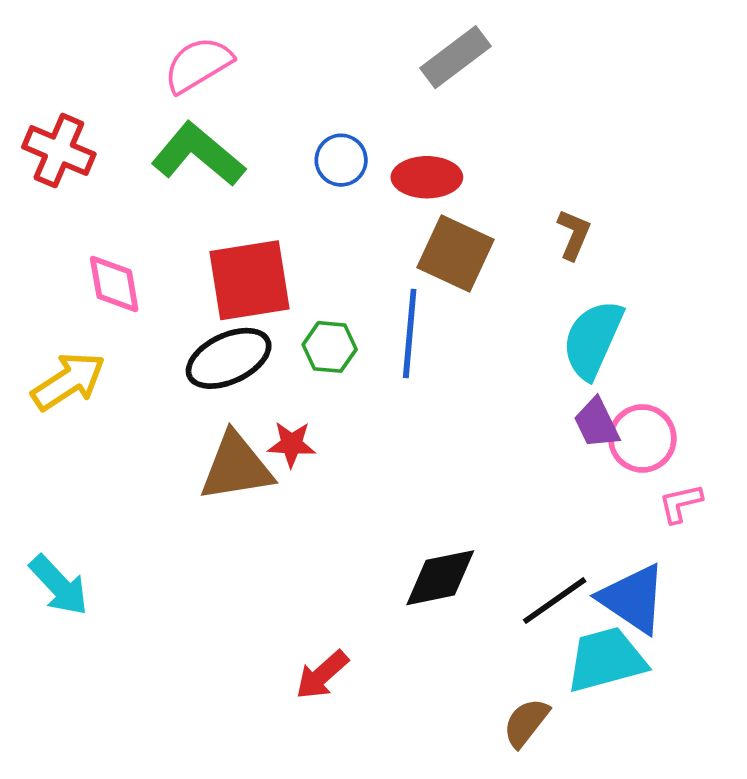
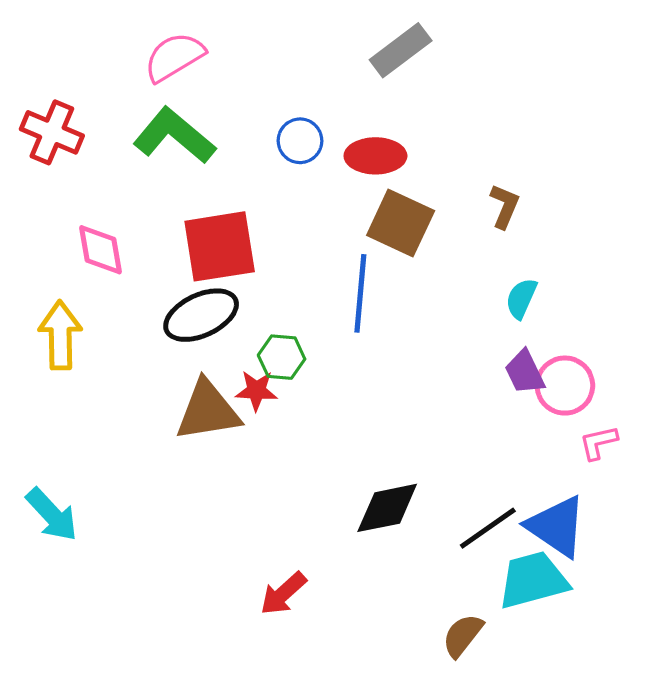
cyan semicircle: (593, 339) -> (521, 298), size x0.6
green hexagon: (330, 347) -> (282, 357), moved
yellow arrow: (68, 381) -> (60, 335), turned -58

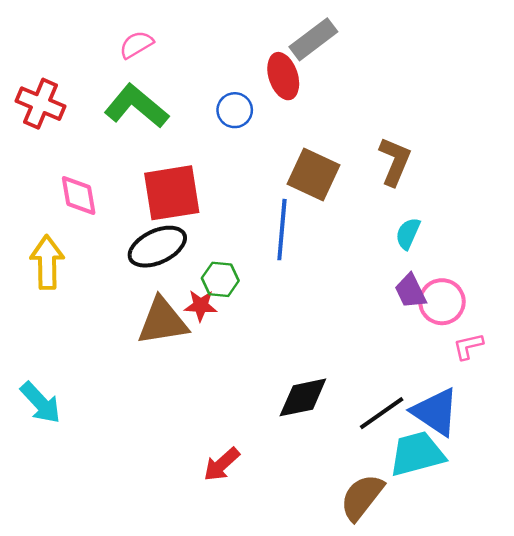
pink semicircle: (174, 57) -> (136, 45), size x0.7
red ellipse: (375, 156) -> (283, 76), moved, turned 72
brown L-shape: (505, 206) -> (395, 161), size x1.4
brown semicircle: (463, 635) -> (362, 497), size x1.4

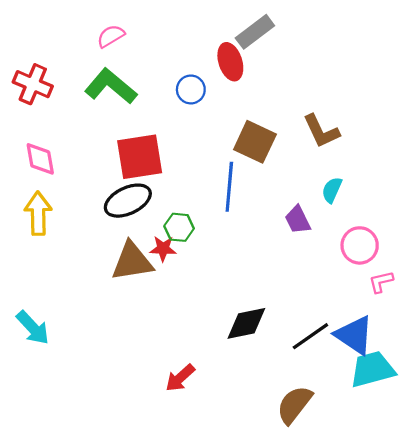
brown L-shape: (395, 161) -> (321, 131), turned 132
pink diamond: (79, 195) -> (40, 159), moved
purple trapezoid: (410, 291) -> (298, 220), moved
cyan trapezoid: (417, 454) -> (372, 369), moved

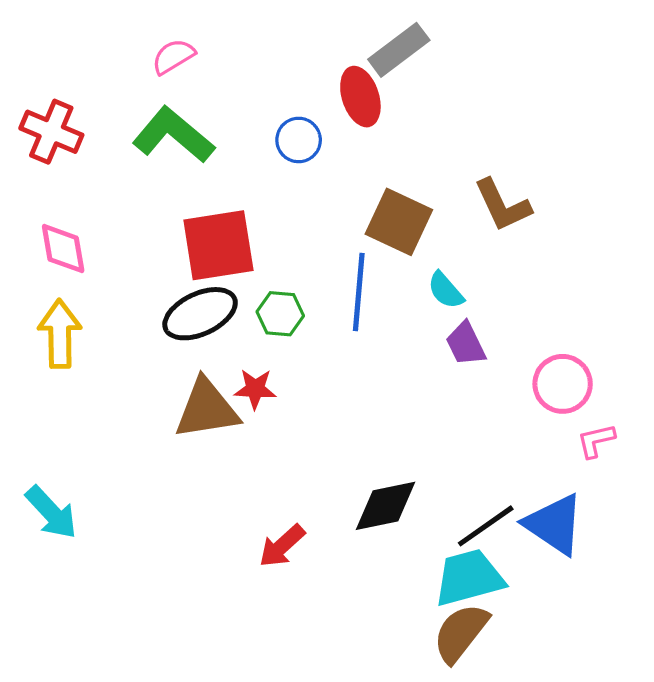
cyan semicircle: (332, 190) -> (446, 290), moved, turned -65
green hexagon: (179, 227) -> (280, 314), moved
cyan trapezoid: (372, 369) -> (469, 578), moved
red arrow: (180, 378) -> (282, 546), moved

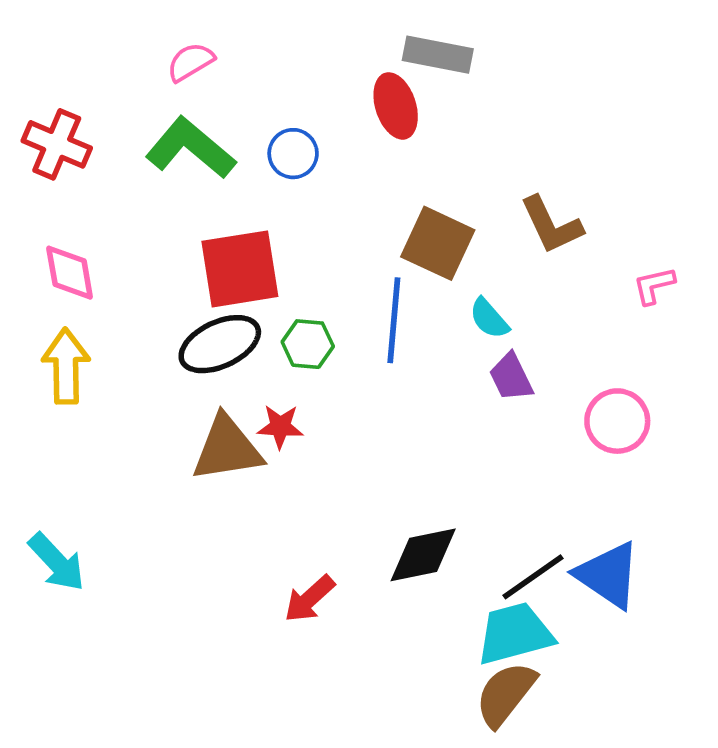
gray rectangle: (399, 50) -> (438, 55), turned 48
blue circle: (299, 140) -> (293, 154), moved
pink L-shape: (596, 441) -> (654, 285), moved

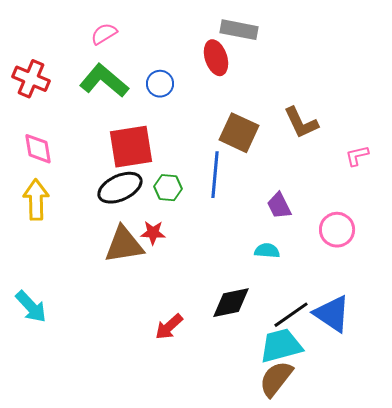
cyan semicircle: (489, 318) -> (267, 251), moved, turned 135

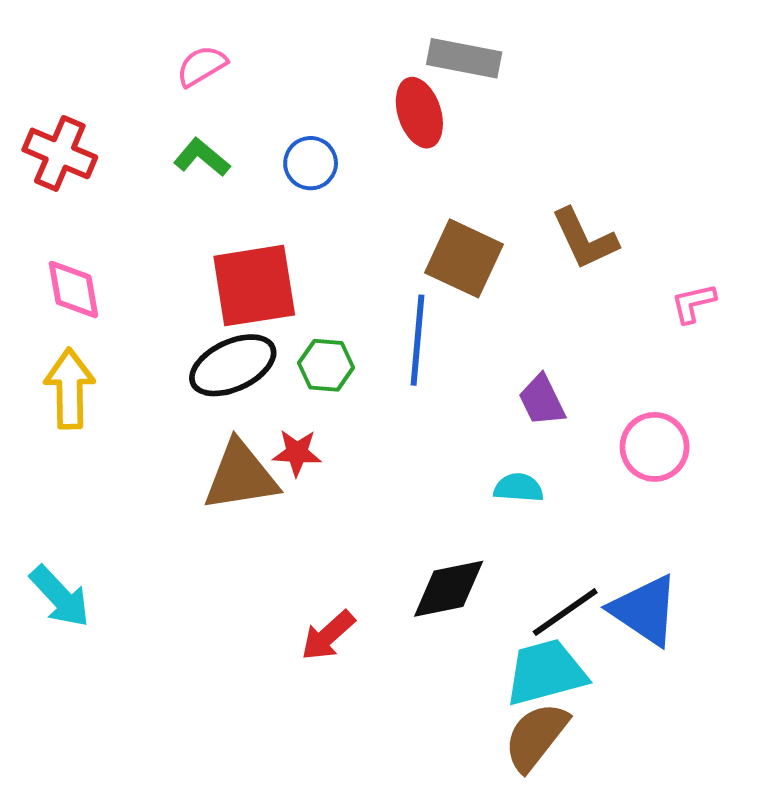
green L-shape: (104, 81) -> (202, 157), size x0.6

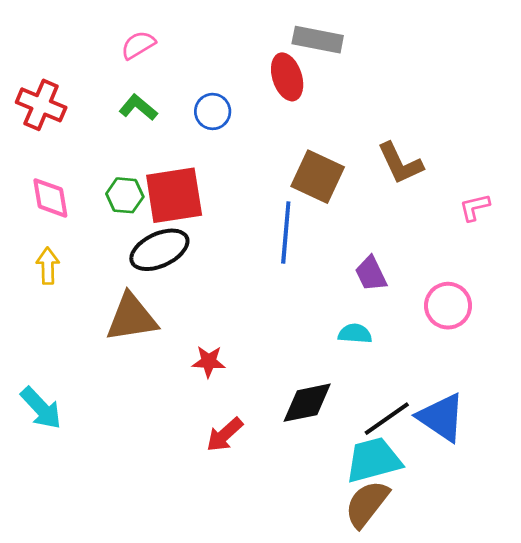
green hexagon: (326, 365) -> (125, 195), moved
yellow arrow: (70, 389) -> (48, 266), size x0.7
red star: (297, 453) -> (209, 362), moved
brown triangle: (241, 476) -> (131, 318), moved

